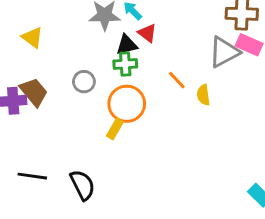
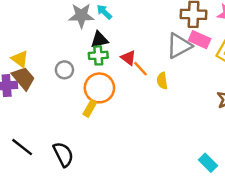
red triangle: (147, 33) -> (128, 58), moved
yellow triangle: (32, 37) -> (20, 59), moved
black line: (32, 176) -> (22, 147), turned 30

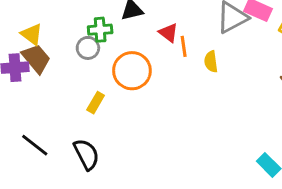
green cross: (98, 55) -> (100, 30), moved
orange line: (140, 69) -> (184, 46), turned 35
yellow rectangle: (90, 108) -> (96, 103), moved

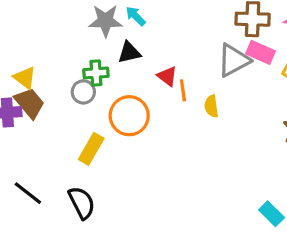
yellow rectangle: (96, 103) -> (91, 149), size x1.4

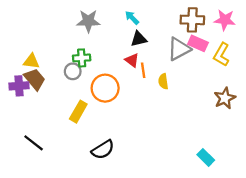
cyan arrow: (136, 16) -> (132, 18), moved
black triangle: (129, 52) -> (139, 39), moved
yellow triangle: (25, 78) -> (31, 61), turned -30
black semicircle: (82, 203) -> (103, 150), moved, turned 85

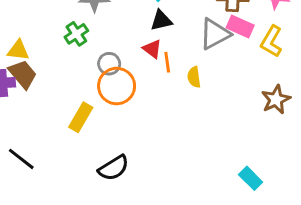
green cross: (82, 58) -> (76, 34), moved, turned -30
gray circle: (73, 71) -> (109, 64), moved

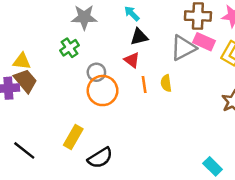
orange line: (167, 62) -> (144, 84), moved
yellow rectangle: (81, 117) -> (73, 137), moved

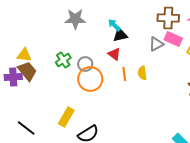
cyan arrow: (132, 14) -> (114, 25), moved
green cross: (70, 48) -> (63, 60), moved
gray triangle: (183, 48) -> (156, 44), size x0.7

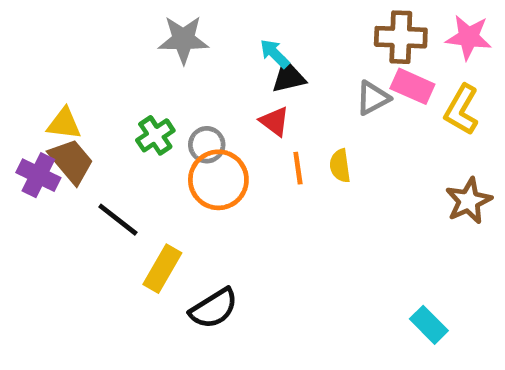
purple cross: (13, 77) -> (38, 175), turned 30
black line: (26, 128) -> (118, 220), moved

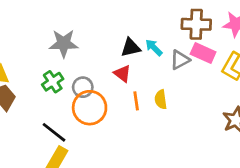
gray star: (183, 40) -> (64, 43), moved
cyan arrow: (275, 54) -> (154, 48), moved
black line: (118, 220) -> (54, 132), moved

